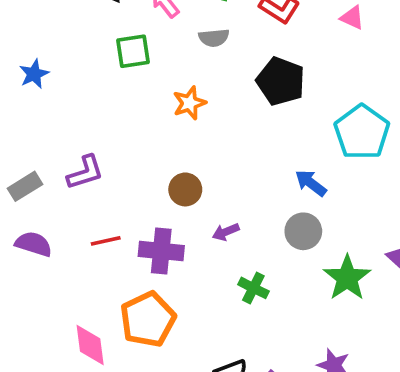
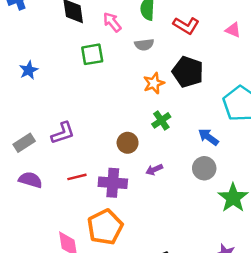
orange star: (189, 103) -> (154, 83), moved
green cross: (253, 288) -> (161, 120), moved, turned 30

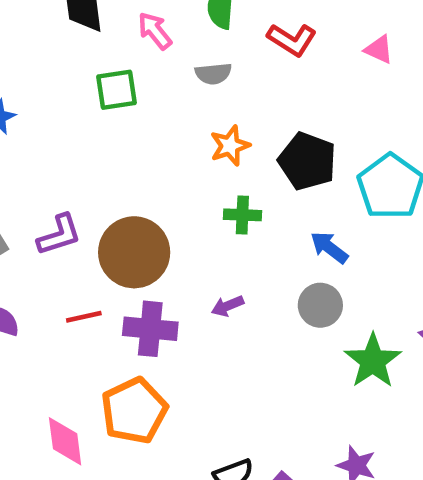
black pentagon: (188, 72) -> (307, 161), moved
green cross: (161, 120) -> (242, 215), turned 36
brown circle: (128, 143) -> (134, 252), moved, size x1.8

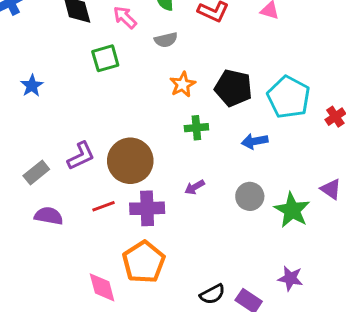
blue arrow: (329, 247) -> (255, 141), turned -40
gray circle: (320, 305) -> (250, 196), moved

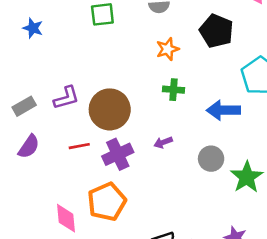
blue star: (32, 86) -> (33, 28), turned -30
black pentagon: (233, 88) -> (216, 31), moved
blue arrow: (255, 141) -> (223, 110), size x1.4
purple cross: (147, 208) -> (118, 154), turned -32
purple semicircle: (49, 216) -> (29, 147), turned 105

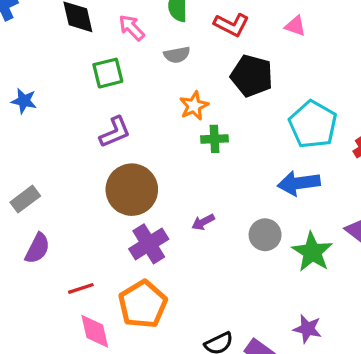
green cross: (173, 90) -> (215, 139), moved
purple L-shape: (66, 98) -> (115, 132), moved
blue arrow: (223, 110) -> (299, 183), moved
red line: (79, 146) -> (81, 288), moved

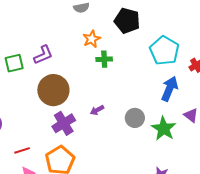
green square: (108, 73) -> (14, 63), moved
blue arrow: (299, 183) -> (170, 89), moved, turned 120

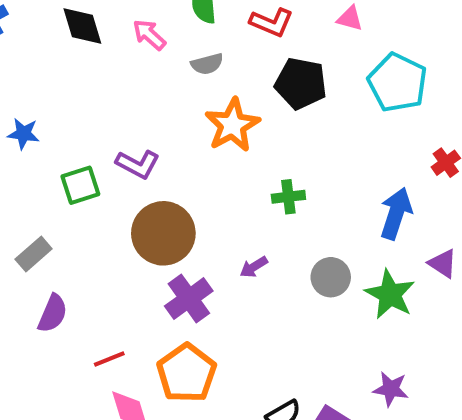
orange star: (92, 39) -> (232, 125), size x1.5
cyan pentagon: (164, 51) -> (397, 83), moved
purple L-shape: (43, 55) -> (138, 164), turned 55
green cross: (104, 59) -> (288, 197), moved

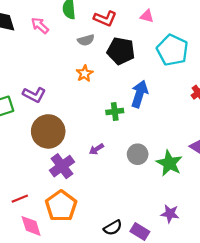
gray semicircle: (207, 64) -> (86, 40), moved
orange star: (232, 125) -> (85, 73), size x0.6
blue arrow: (396, 213) -> (139, 94), moved

